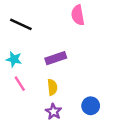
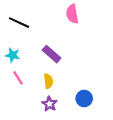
purple rectangle: (56, 58) -> (52, 54), turned 60

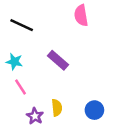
yellow semicircle: (48, 81) -> (57, 108), moved
purple star: (49, 104) -> (35, 116), moved

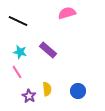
pink semicircle: (81, 15) -> (67, 13), turned 84
cyan star: (14, 62) -> (20, 52), moved

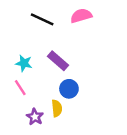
black line: (18, 21) -> (42, 19), moved
blue circle: (78, 91) -> (69, 89), moved

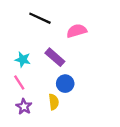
pink semicircle: (81, 16) -> (77, 31), moved
purple star: (35, 117) -> (24, 107), moved

